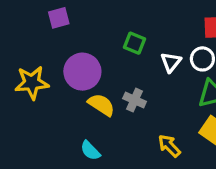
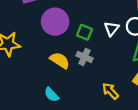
green square: (135, 43) -> (84, 32), moved
purple circle: (82, 72) -> (55, 22), moved

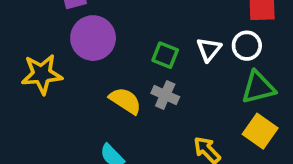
purple circle: (55, 22) -> (93, 38), moved

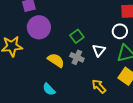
white triangle: (209, 49) -> (99, 50), moved
green square: (165, 55) -> (77, 36), turned 32

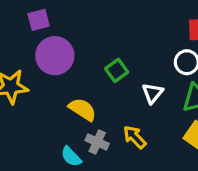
gray cross: (77, 57) -> (97, 142), moved
yellow arrow: (99, 86) -> (135, 137), moved

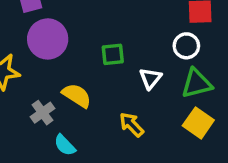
green square: (117, 70) -> (113, 54), turned 30
gray cross: (97, 142) -> (43, 113), moved, turned 30

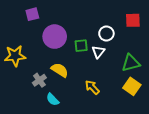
purple circle: (48, 39) -> (55, 37), moved
white circle: (186, 46) -> (106, 34), moved
white triangle: (150, 78) -> (98, 52), moved

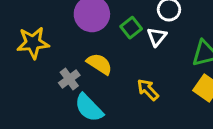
green square: (81, 46) -> (131, 28), turned -32
cyan semicircle: (53, 100) -> (89, 108), size x1.5

